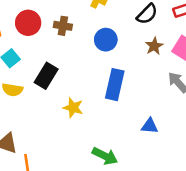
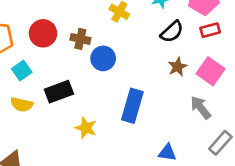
blue circle: (106, 40) -> (103, 58), moved
black rectangle: (46, 76) -> (59, 92), turned 35

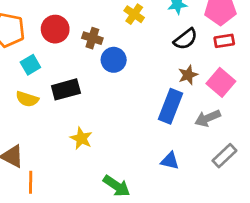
blue rectangle: (132, 106) -> (170, 106), moved
gray arrow: (201, 107) -> (208, 118), turned -80
yellow star: (86, 128) -> (81, 138), moved

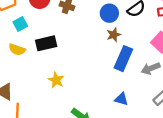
blue circle: (114, 60) -> (109, 13), moved
brown star: (188, 75) -> (114, 35), moved

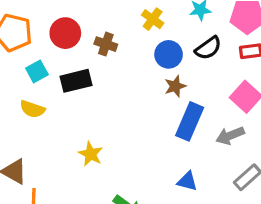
black rectangle: (46, 43) -> (76, 81), moved

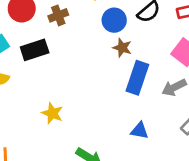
brown cross: (106, 44) -> (58, 15), turned -36
brown star: (175, 86) -> (122, 48), turned -30

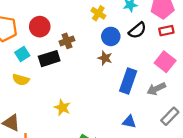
brown cross: (58, 15) -> (67, 41), moved
brown star: (122, 48) -> (105, 58), moved

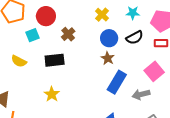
brown cross: (67, 41) -> (68, 34), turned -32
cyan square: (22, 54) -> (33, 35), moved
brown star: (105, 58) -> (108, 58), moved
black rectangle: (49, 59) -> (55, 60), moved

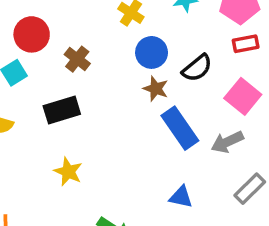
black semicircle: (135, 38) -> (197, 68), moved
blue rectangle: (117, 82) -> (180, 128), turned -55

